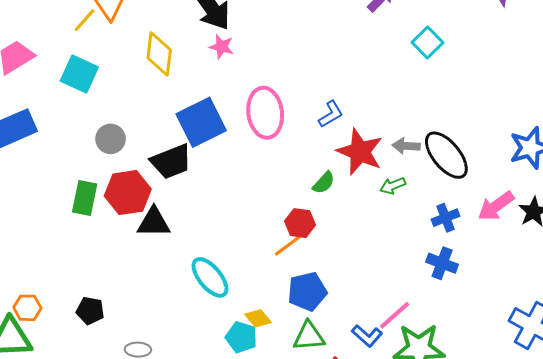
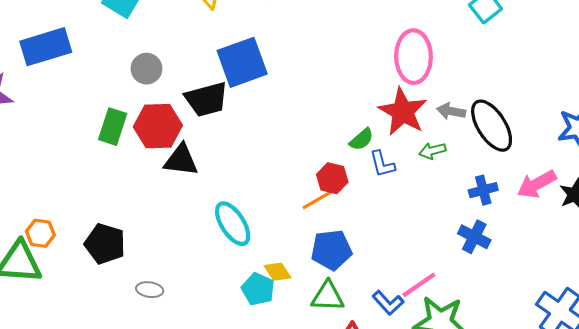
pink ellipse: (265, 113) -> (413, 57), moved
blue L-shape: (331, 114) -> (382, 164), moved, turned 100
black pentagon: (90, 311) -> (105, 244), size x1.4

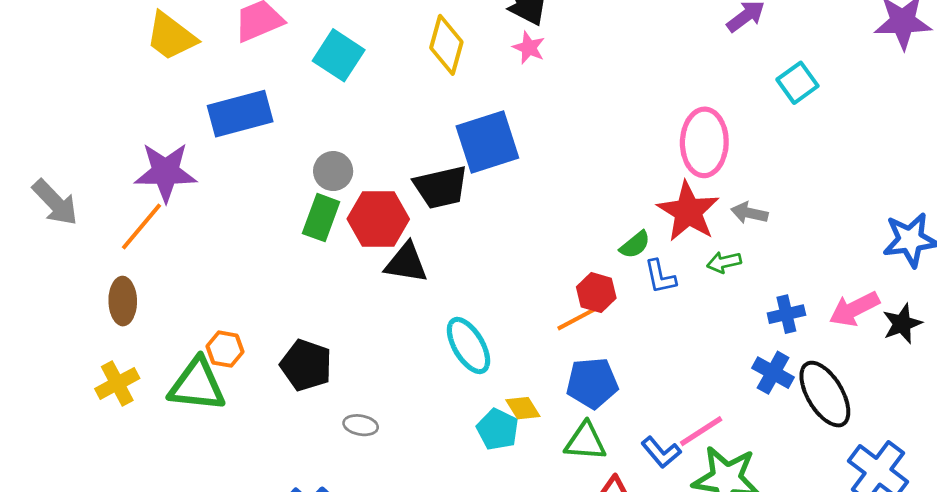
gray circle: (146, 69) -> (333, 171), moved
black ellipse: (492, 126) -> (825, 394), moved

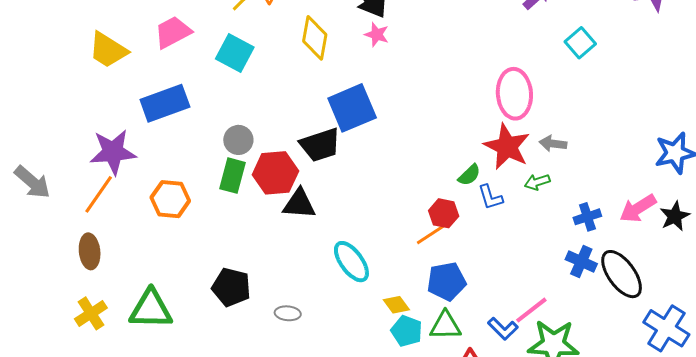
orange hexagon: (225, 349) -> (170, 199), moved, size x1.4
gray ellipse: (361, 425) -> (288, 313), moved
cyan pentagon: (498, 429) -> (407, 331), moved

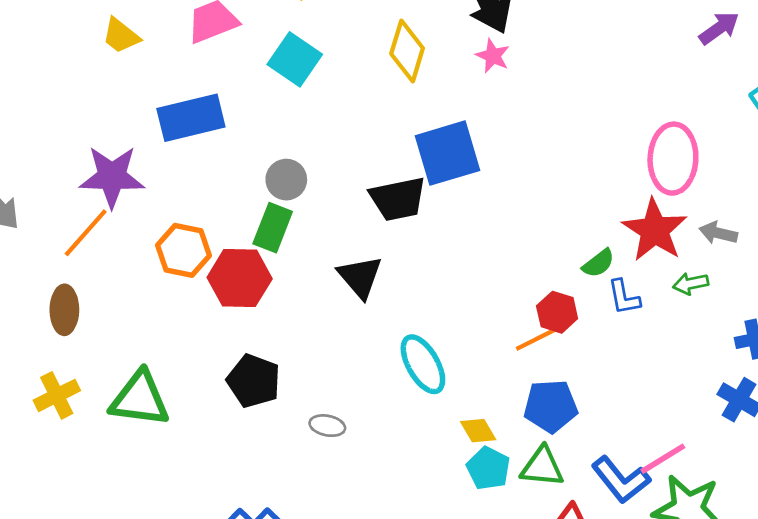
yellow trapezoid: (108, 50) -> (121, 36), size x0.7
red hexagon: (275, 173) -> (240, 278), moved
black triangle: (299, 204) -> (360, 277), turned 39
blue L-shape: (503, 329) -> (621, 480), size x1.4

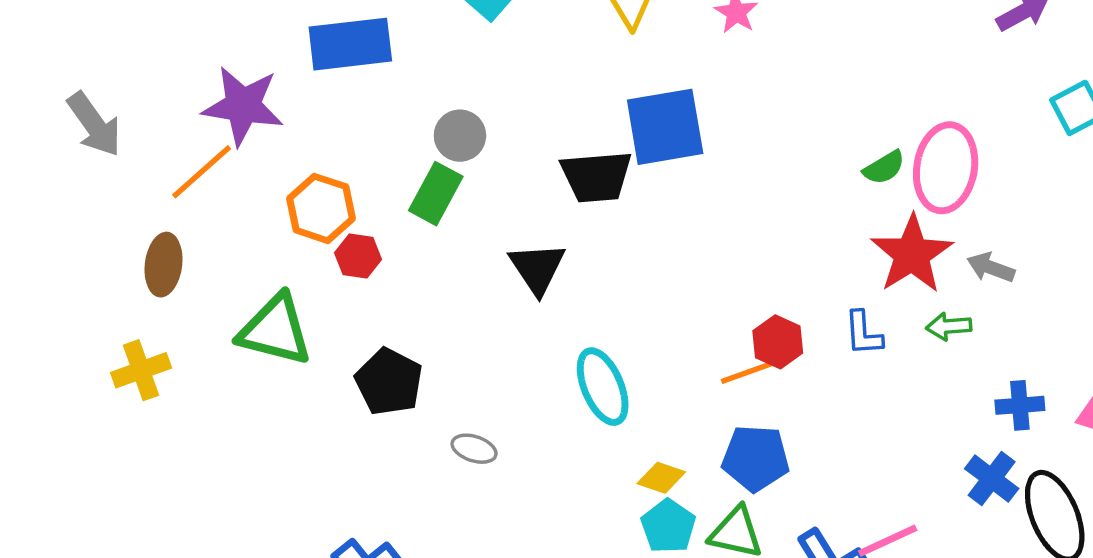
green semicircle: (598, 263) -> (884, 168), moved
red hexagon: (240, 278) -> (358, 256), moved, size x0.6
green triangle: (140, 399) -> (275, 330), moved
yellow diamond: (478, 431) -> (661, 478), turned -48

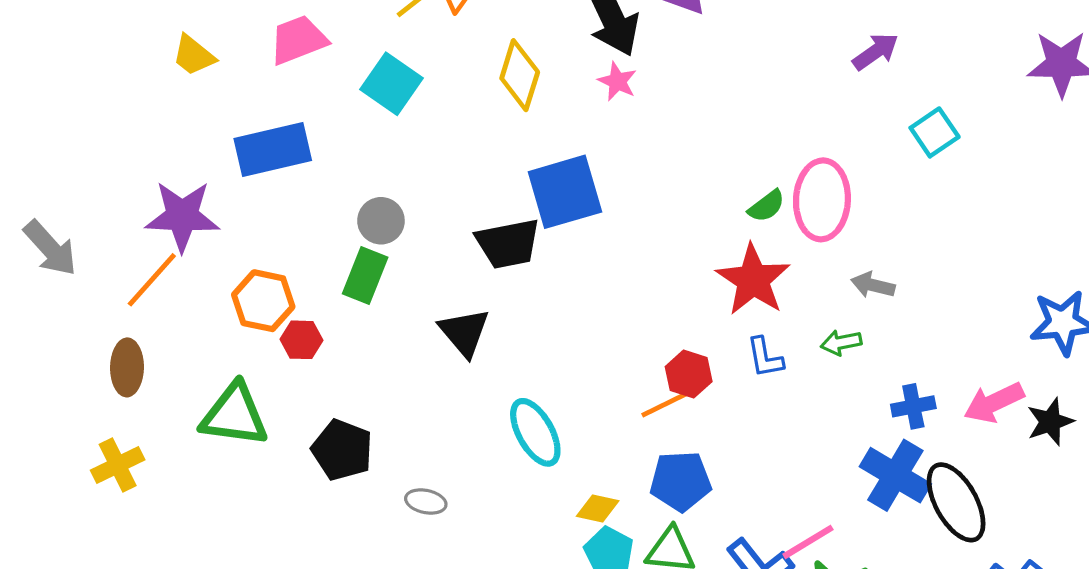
red star: (912, 254) -> (753, 280), moved
blue cross: (992, 479) -> (895, 475), size x1.4

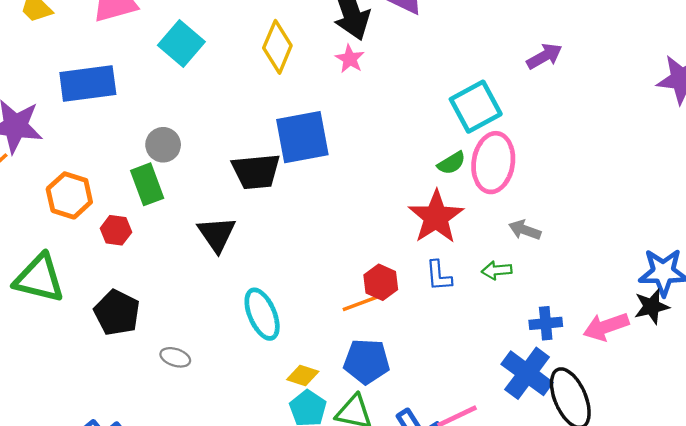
cyan square: (935, 132) -> (476, 107), moved, size x1.4
green rectangle: (365, 275) -> (147, 184), turned -48
red hexagon: (301, 340) -> (116, 230), moved
black star: (1050, 422) -> (652, 306), moved

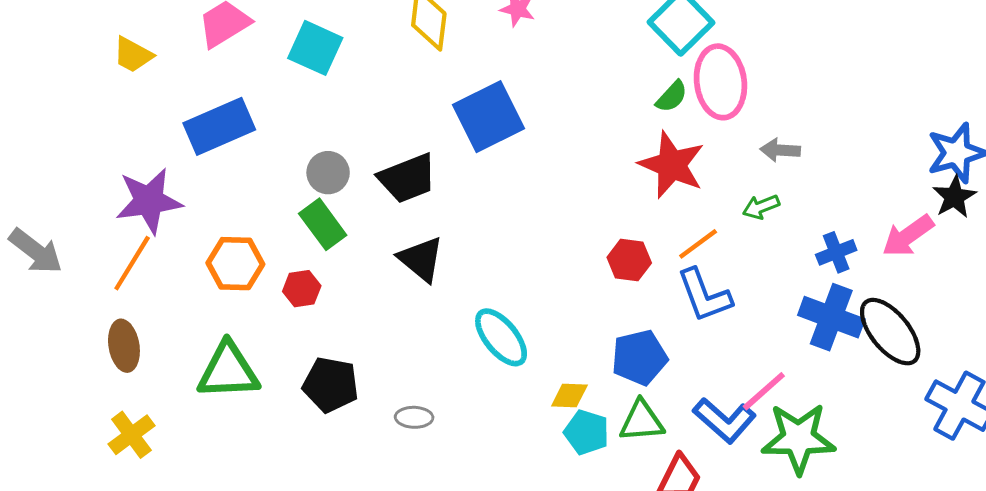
black trapezoid: (256, 171) -> (407, 178), moved
blue L-shape: (439, 276) -> (704, 295), moved, size x1.5
orange line: (360, 303) -> (698, 244), moved

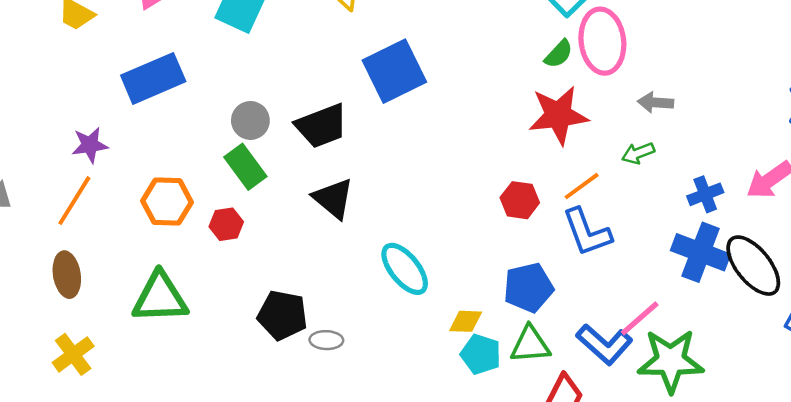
red star: (672, 165) -> (558, 115), turned -30
purple star: (149, 201) -> (90, 145), size x0.6
black pentagon: (331, 385) -> (282, 315), moved

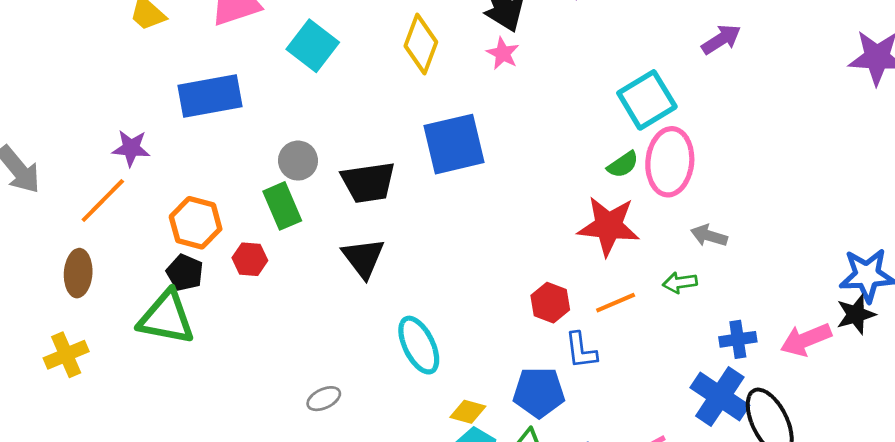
blue L-shape: (587, 232) -> (581, 350), moved, size x0.7
black pentagon: (282, 315) -> (185, 273), moved, size x0.7
gray ellipse: (326, 340) -> (324, 399), turned -40

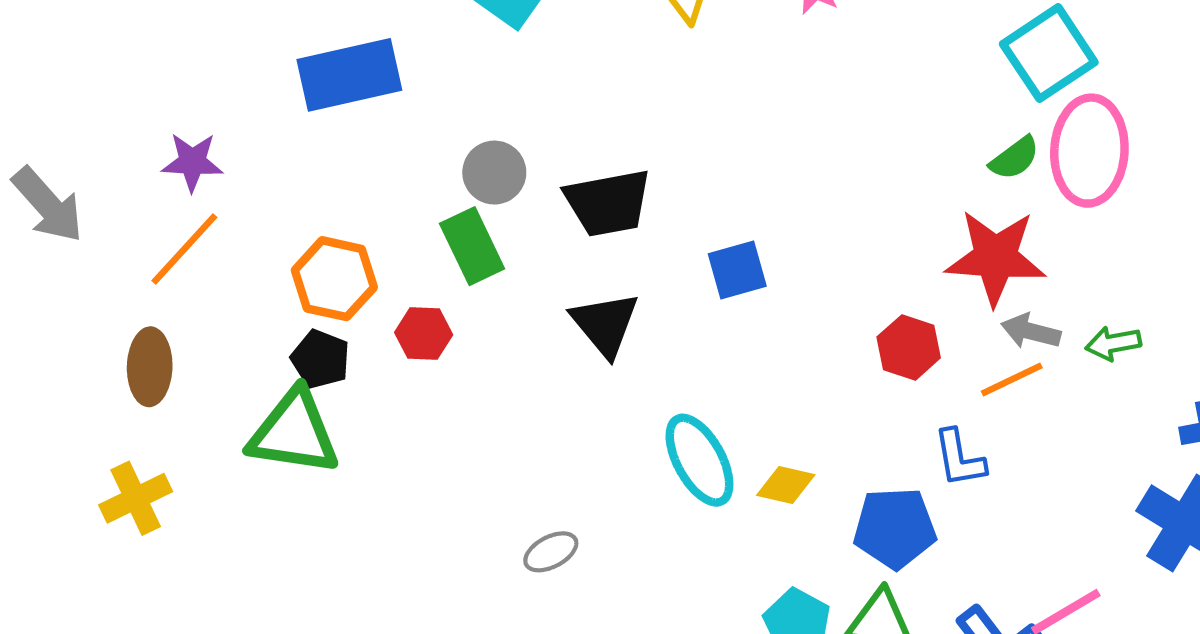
blue square: (454, 144) -> (737, 270), moved, size x0.6
purple star: (131, 148) -> (192, 162), moved
gray arrow: (709, 236) -> (1031, 331), moved
red hexagon: (550, 303) -> (909, 347), moved
yellow diamond: (468, 412) -> (786, 485), moved

